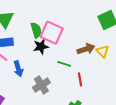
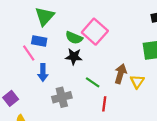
green semicircle: (36, 30) -> (74, 38), turned 112
pink square: (52, 33) -> (95, 32), moved
brown arrow: (86, 49) -> (120, 74), turned -72

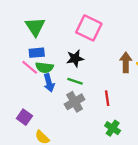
green semicircle: (74, 38) -> (44, 67), moved
green line: (93, 82) -> (75, 81), moved
red line: (104, 104) -> (107, 98), moved

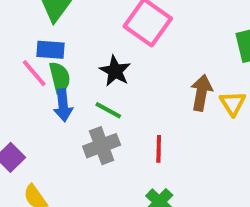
black star: (75, 58) -> (115, 71), turned 30
green semicircle: (44, 67) -> (60, 78), turned -120

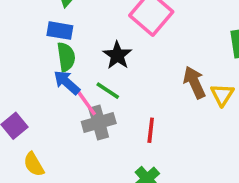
pink line: (34, 73) -> (86, 103), moved
brown arrow: (201, 93) -> (194, 82), turned -40
blue arrow: (63, 105) -> (67, 82), turned 132

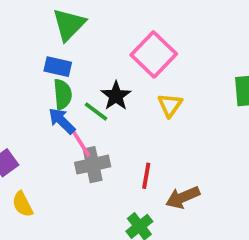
brown arrow: (194, 82) -> (183, 197), moved, turned -92
green line: (108, 91) -> (96, 112), moved
yellow triangle: (222, 95) -> (170, 105), moved

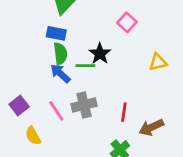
pink square: (154, 54) -> (127, 22), size x0.6
yellow triangle: (170, 105) -> (158, 62), moved, turned 42
green line: (96, 112) -> (85, 66), turned -36
pink line: (81, 143) -> (56, 111), moved

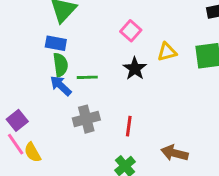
black star: (100, 54) -> (135, 69), moved
yellow triangle: (158, 62) -> (167, 52), moved
pink line: (56, 111) -> (16, 144), moved
brown arrow: (151, 127) -> (175, 153), moved, turned 40

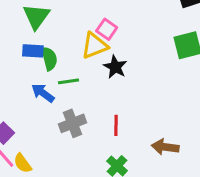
yellow triangle: (167, 52) -> (94, 46), moved, size x1.4
green semicircle: (61, 65) -> (49, 59), moved

